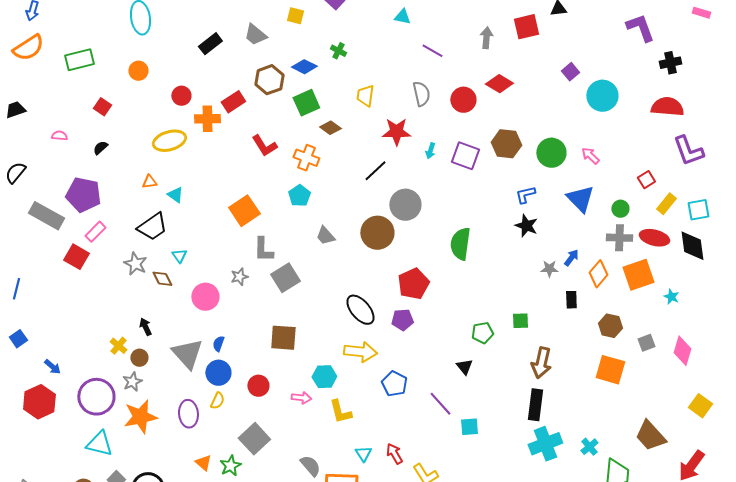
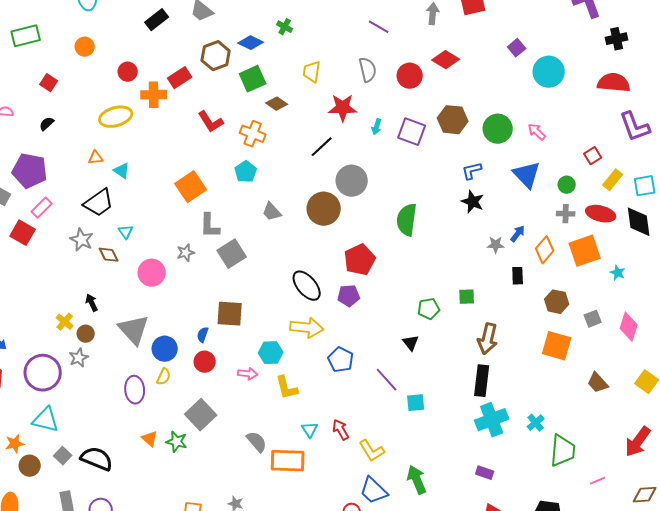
gray cross: (619, 238) -> (566, 214), size x0.7
blue semicircle: (218, 344) -> (203, 335), moved
orange star: (140, 417) -> (15, 444), moved, size x0.6
brown trapezoid: (650, 436) -> (598, 383), moved, size x0.7
green star: (230, 466) -> (177, 442), turned -30

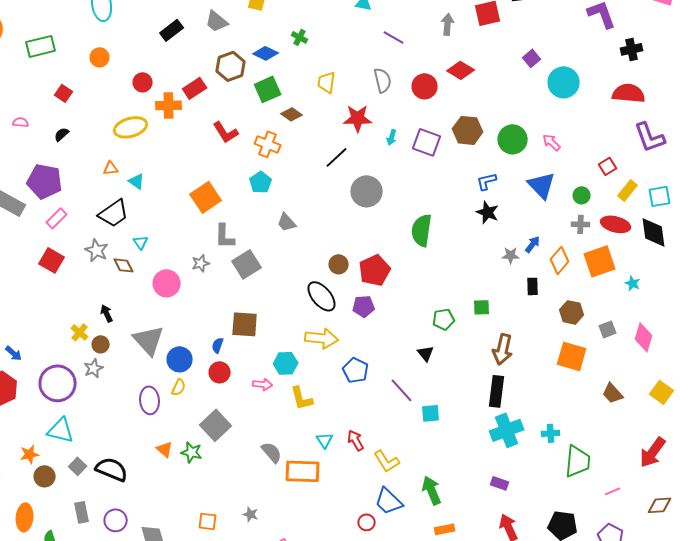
brown circle: (324, 209) -> (339, 264), moved, size x0.6
red square: (23, 233) -> (52, 260), moved
cyan cross: (536, 423) -> (551, 433), turned 36

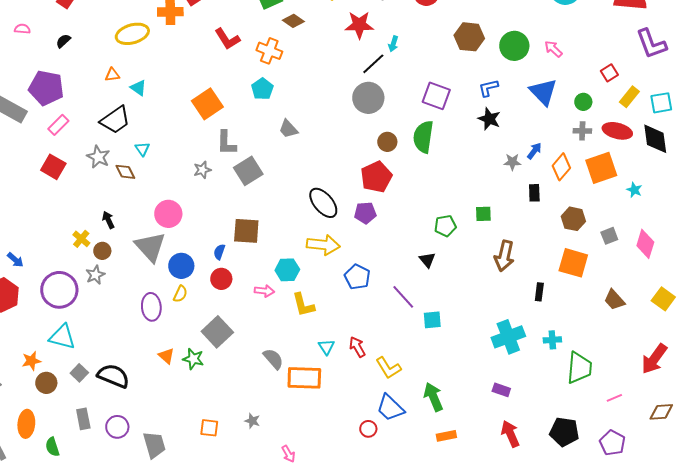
purple square: (427, 142) -> (436, 96), moved
black line: (337, 157) -> (373, 64), moved
brown circle: (339, 264) -> (387, 142), moved
pink circle: (167, 283) -> (168, 214), moved
black rectangle: (497, 391) -> (539, 292), moved, size x0.6

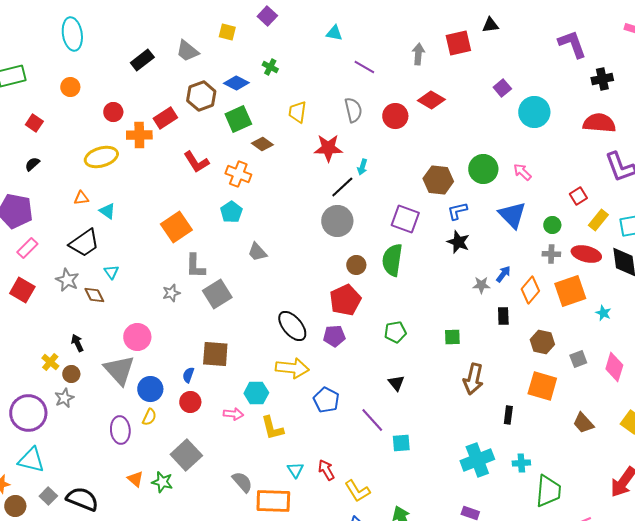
brown hexagon: (469, 37) -> (438, 180), moved
green pentagon: (445, 226) -> (395, 332), moved

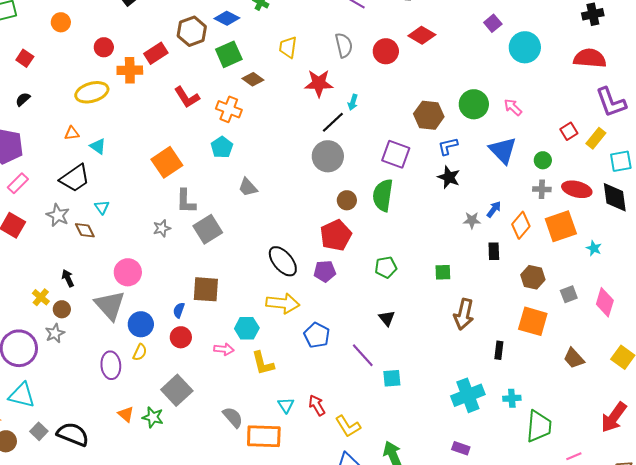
yellow rectangle: (598, 220) -> (596, 138), moved

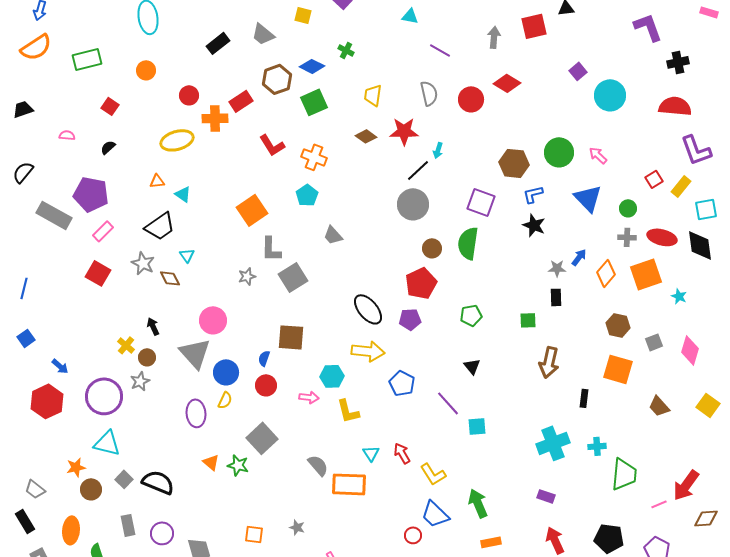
brown diamond: (253, 79) -> (366, 136), moved
black rectangle: (494, 251) -> (556, 297), moved
red arrow: (614, 417) -> (686, 485), moved

